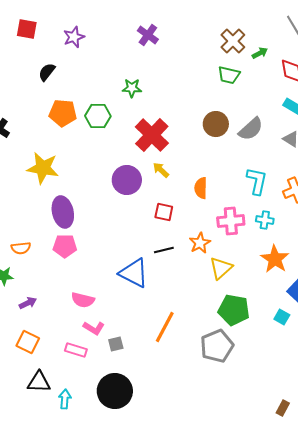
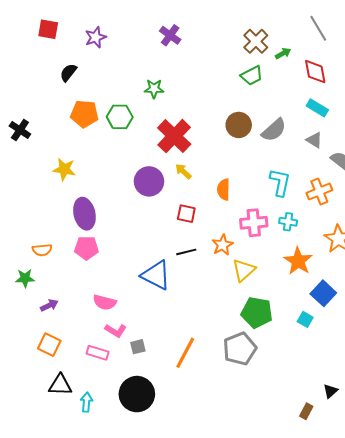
green trapezoid: (229, 75) -> (252, 76), turned -40
yellow star: (43, 168) -> (64, 169), size x0.7
orange line: (165, 327) -> (185, 353), moved

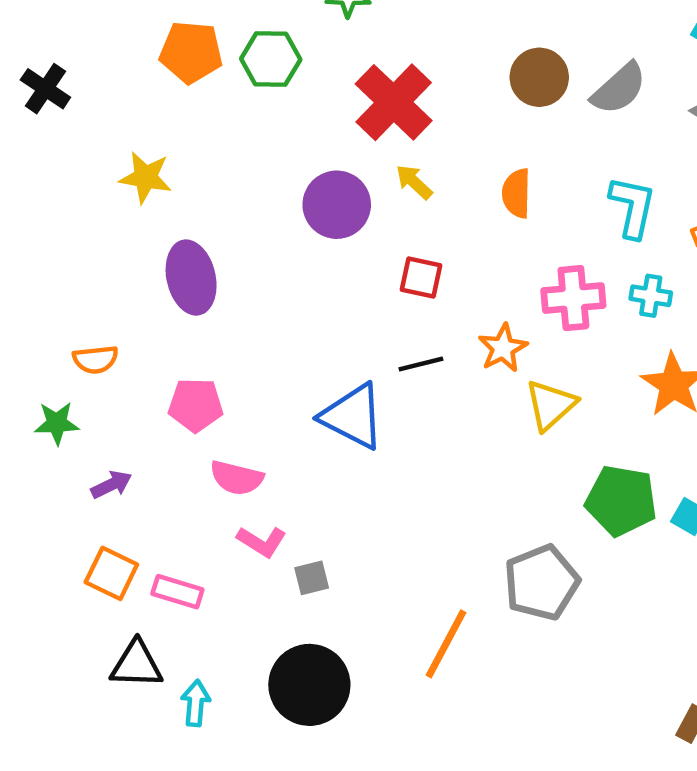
orange semicircle: (224, 189) -> (516, 193), moved
pink pentagon: (86, 248) -> (196, 405), moved
green pentagon: (257, 312) -> (621, 501), moved
pink rectangle: (98, 353) -> (177, 592), moved
orange line: (185, 353) -> (446, 644), moved

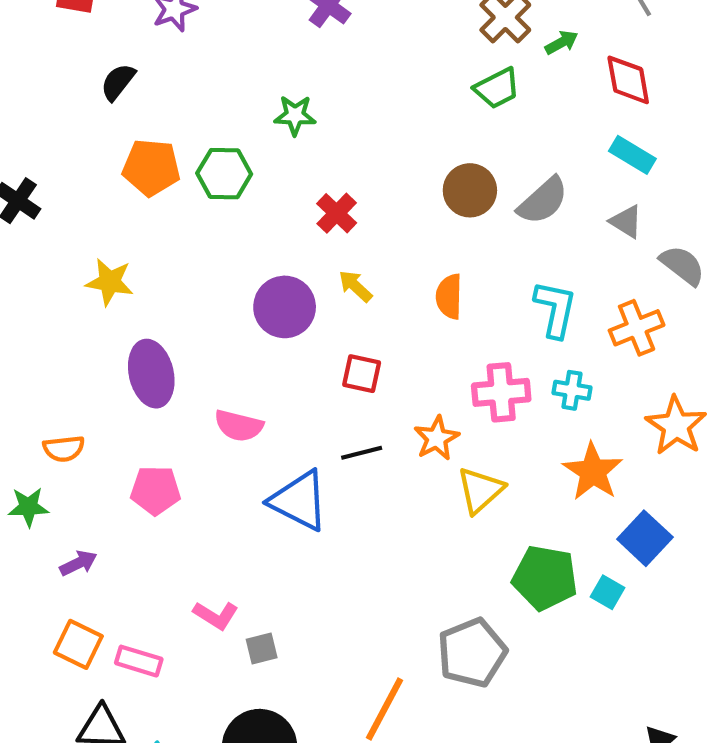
red cross: (394, 102) -> (337, 213), size x0.6
pink semicircle: (237, 478) -> (239, 426), moved

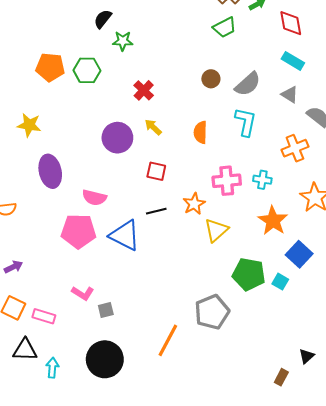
black semicircle: (118, 82) -> (103, 19), moved
brown circle: (470, 190) -> (211, 79), size x0.7
cyan L-shape: (555, 309) -> (246, 122), moved
pink pentagon: (155, 490) -> (79, 231), moved, size x1.4

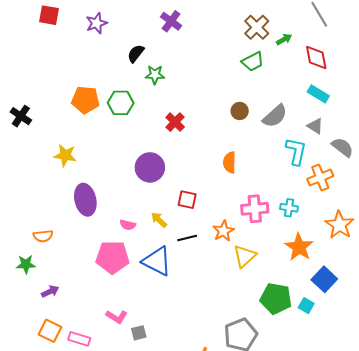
cyan L-shape: (246, 122) -> (296, 151), moved
yellow arrow: (153, 127) -> (159, 220), moved
pink semicircle: (94, 198) -> (128, 225), size x0.7

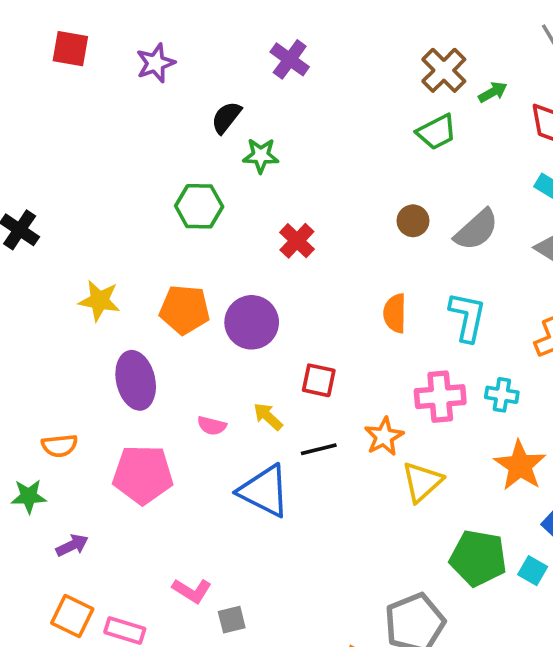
orange pentagon: (85, 100) -> (185, 310), moved
cyan L-shape: (296, 151) -> (467, 317), moved
pink pentagon: (113, 257) -> (143, 475), moved

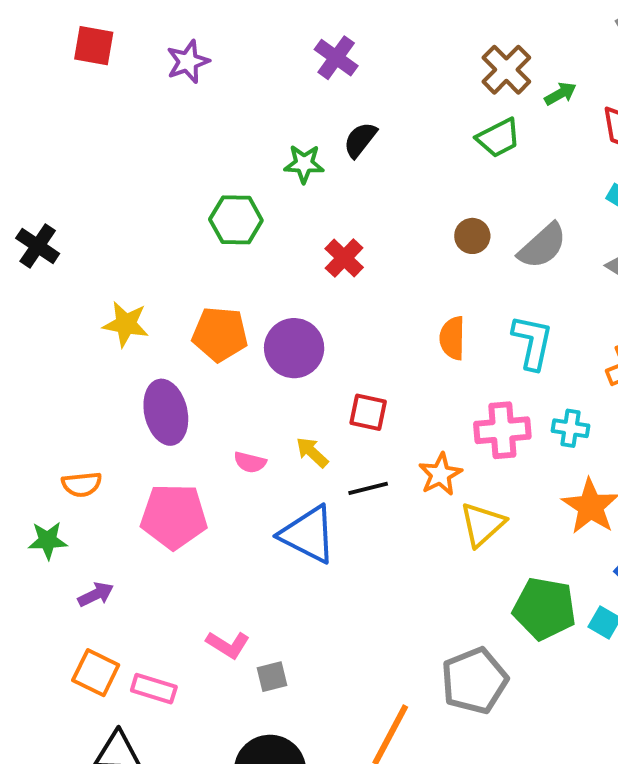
black semicircle: (226, 117) -> (360, 140), moved

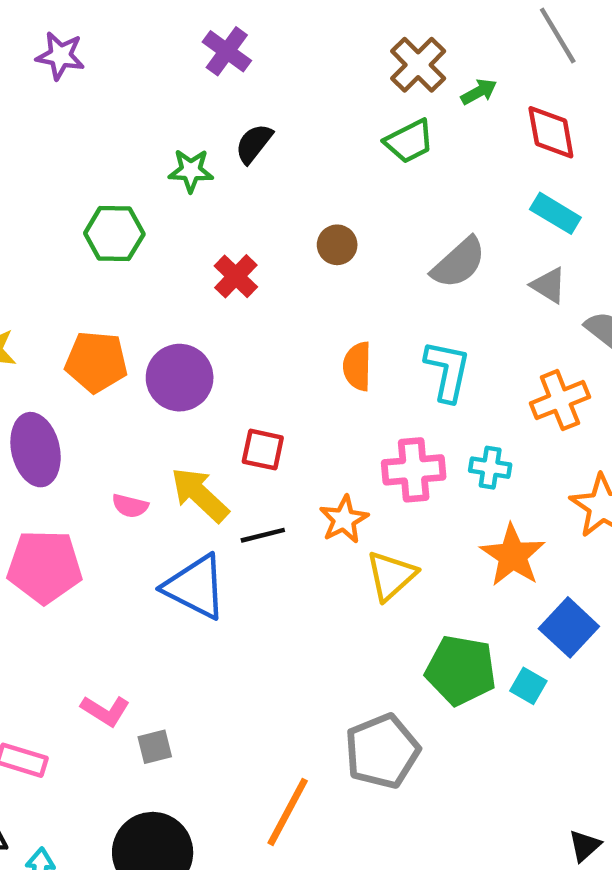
purple star: (188, 62) -> (60, 56), turned 30
brown circle: (472, 236) -> (337, 245), moved
yellow arrow: (312, 452) -> (200, 495), size x1.6

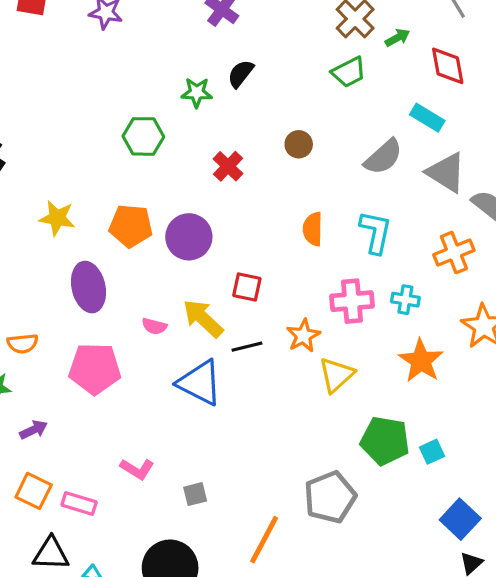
cyan rectangle: (555, 213) -> (427, 118), moved
gray triangle: (549, 285) -> (446, 173), size x1.6
blue square: (569, 627) -> (460, 519), moved
cyan square: (528, 686) -> (432, 452), turned 35
gray square: (155, 747) -> (195, 494), moved

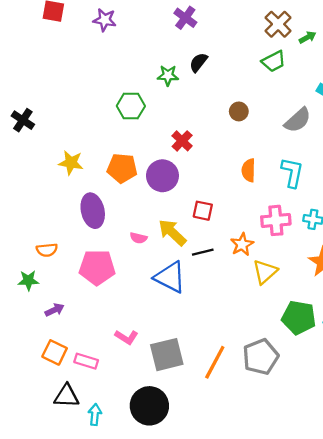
red cross: (228, 166) -> (182, 141), moved
gray square: (195, 494) -> (167, 355), size x2.0
orange line: (264, 540) -> (215, 362), moved

